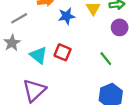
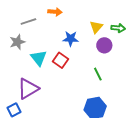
blue star: (67, 16) -> (71, 39), moved
purple circle: (120, 27) -> (104, 45), moved

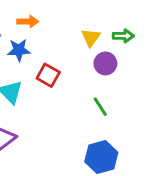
blue star: (71, 39) -> (19, 50), moved
red square: (61, 60) -> (48, 75), moved

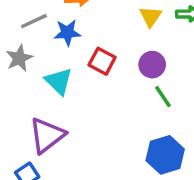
purple circle: (105, 63) -> (152, 65), moved

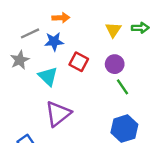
purple triangle: (47, 135) -> (58, 114), moved

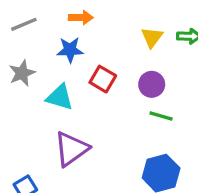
gray line: (30, 33) -> (24, 24), moved
cyan triangle: (48, 76) -> (60, 97), turned -30
green line: (122, 87) -> (161, 116), turned -42

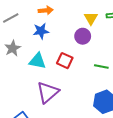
red square: (103, 79) -> (65, 61), moved
purple circle: (152, 84) -> (83, 36), moved

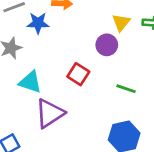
blue star: (41, 31) -> (38, 23), moved
cyan triangle: (37, 61) -> (30, 82), moved

